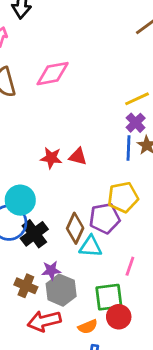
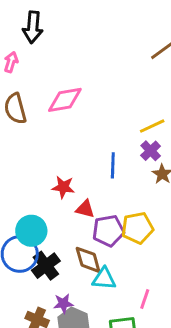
blue line: (129, 148) -> (113, 165), moved
red triangle: (78, 156) -> (85, 209), moved
purple pentagon: (105, 218) -> (108, 231), moved
brown diamond: (75, 228) -> (88, 260), turned -40

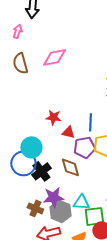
blue line: (113, 165) -> (90, 122), moved
cyan triangle: (104, 279) -> (81, 202), moved
purple star: (63, 303) -> (53, 197), size x1.5

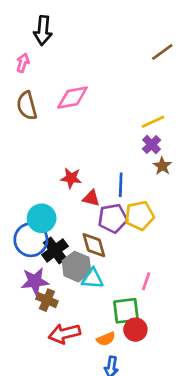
purple star: (53, 197) -> (35, 281), moved
cyan triangle: (81, 202) -> (93, 279), moved
gray hexagon: (60, 211) -> (76, 267), moved

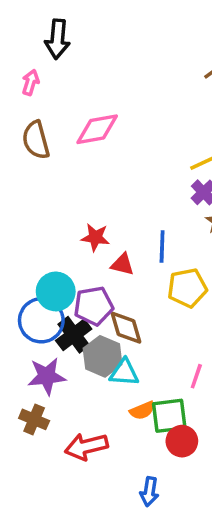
purple pentagon: (113, 218) -> (94, 306), moved
brown cross: (47, 300) -> (34, 419), moved
orange semicircle: (106, 339) -> (142, 410), moved

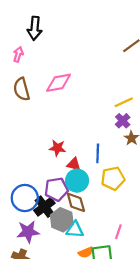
cyan circle: (56, 291) -> (77, 181), moved

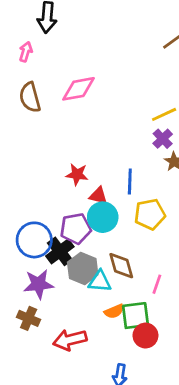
brown diamond: (76, 202) -> (121, 266), moved

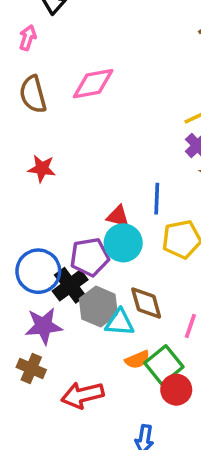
red star: (77, 174) -> (42, 169), moved
green square: (135, 316) -> (164, 365), turned -32

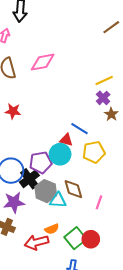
blue line: (157, 199) -> (80, 129), turned -60
red triangle: (118, 216) -> (66, 140), moved
orange semicircle: (137, 360) -> (52, 229), moved
green square: (164, 365) -> (75, 238), moved

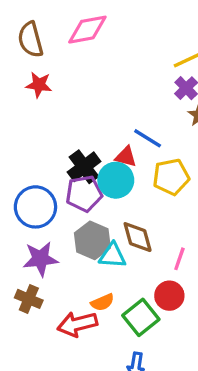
red star: (13, 111) -> (39, 85), moved
black cross: (29, 179) -> (84, 167), moved
red circle: (91, 239) -> (169, 296), moved

